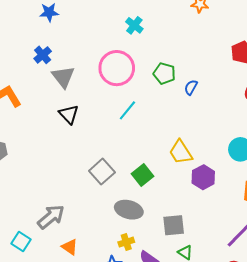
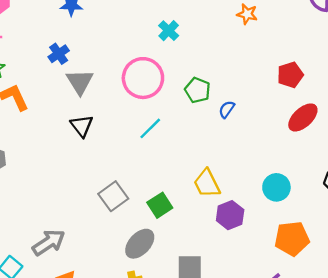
gray ellipse: (129, 210) -> (140, 244), turned -68

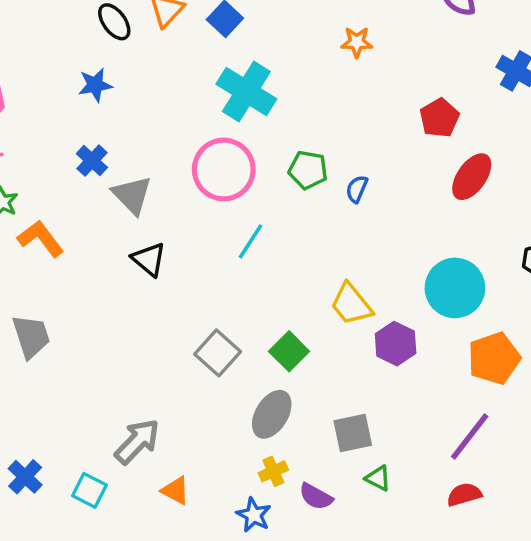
cyan cross: (169, 31) -> (246, 91), size x1.8
cyan circle: (276, 187) -> (455, 288), size x1.4

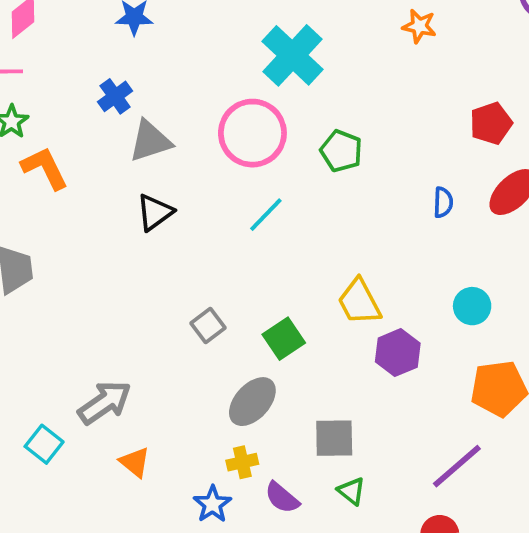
blue semicircle: (357, 189) -> (443, 202), moved, turned 148
gray triangle: (132, 195) -> (150, 141), turned 45
black triangle: (149, 259) -> (155, 212), turned 33
cyan circle: (455, 288) -> (472, 306), size x0.6
gray square: (218, 353) -> (208, 326), size x0.7

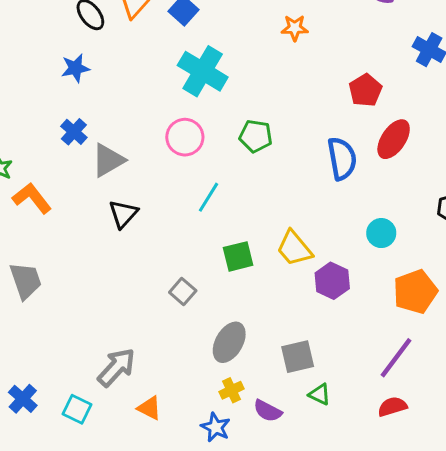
pink circle: (252, 133) -> (185, 137), size x0.7
blue semicircle: (443, 202) -> (342, 159), size x1.8
green square: (284, 339) -> (238, 256), moved, turned 32

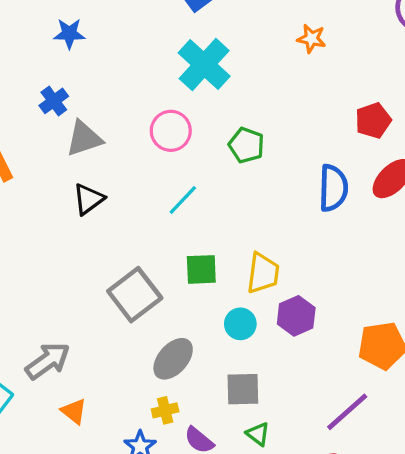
cyan circle: (381, 233) -> (240, 324), moved
yellow trapezoid: (294, 248) -> (263, 273), turned -144
gray square: (183, 291) -> (135, 295), size x1.8

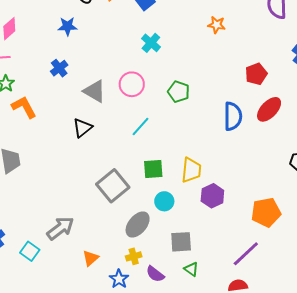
cyan cross: (204, 65) -> (151, 43), size x0.6
gray triangle: (84, 139) -> (95, 91), moved, turned 50
cyan circle: (240, 324) -> (164, 201), moved
orange triangle: (74, 411) -> (91, 258), moved, turned 42

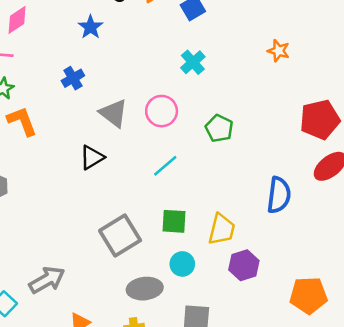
blue star: (67, 26) -> (91, 27), turned 30
red pentagon: (256, 74) -> (320, 120), size x1.4
blue semicircle: (233, 116) -> (279, 195), moved
gray ellipse: (138, 225) -> (145, 289), turned 36

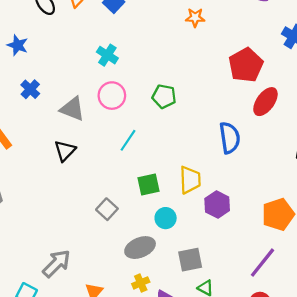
blue star: (91, 27) -> (18, 45), moved
cyan cross: (193, 62) -> (107, 55), moved
gray square: (120, 236) -> (107, 209), size x0.6

